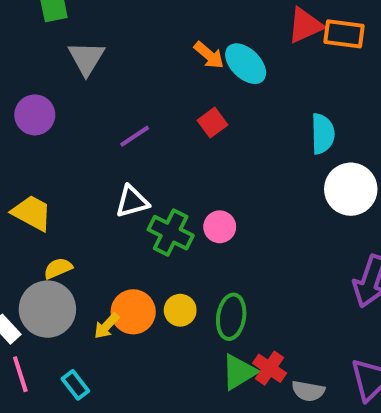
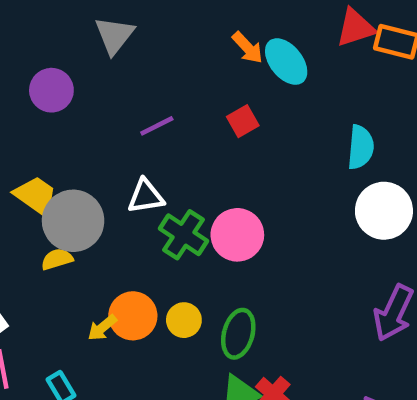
pink circle: (220, 227) -> (237, 235), size x1.5
gray circle: (47, 309) -> (73, 221), moved

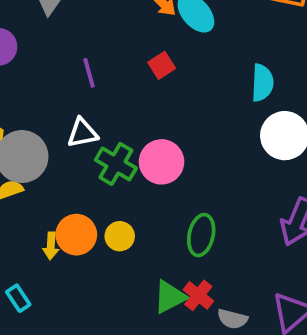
purple line: (157, 126) -> (89, 73), turned -76
yellow arrow: (102, 328) -> (51, 246), turned -44
green ellipse: (238, 334) -> (201, 235), moved

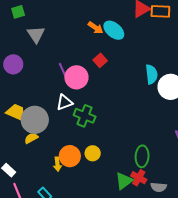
cyan semicircle: (262, 83) -> (151, 74), moved
pink circle: (162, 162) -> (76, 77), moved
green ellipse: (201, 235) -> (142, 156), moved

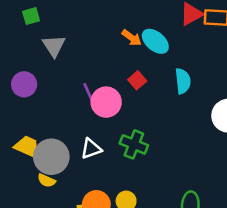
cyan semicircle: (151, 74) -> (183, 81), moved
white triangle: (64, 102) -> (91, 149), moved
green cross: (85, 116) -> (134, 144), moved
yellow semicircle: (31, 138) -> (46, 181), turned -128

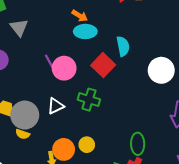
cyan ellipse: (155, 41) -> (85, 31), moved, turned -35
red square: (137, 80) -> (103, 65), moved, size x1.6

